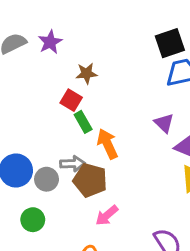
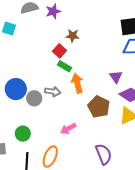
green rectangle: (83, 122) -> (64, 66), turned -40
brown pentagon: (90, 180) -> (99, 107), moved
green circle: (33, 220) -> (23, 134), moved

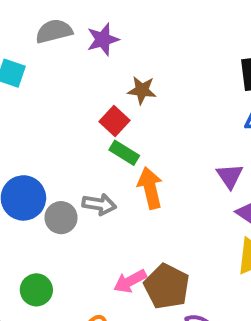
brown pentagon: (99, 107) -> (167, 286), moved

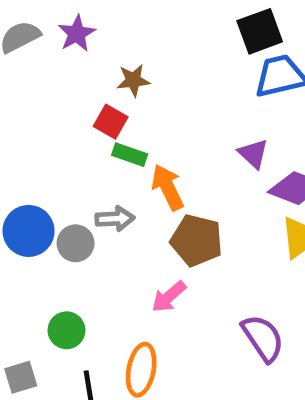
brown pentagon: (167, 286) -> (197, 240), moved

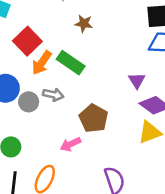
red square: (111, 122) -> (27, 41), moved, size x1.5
green rectangle: (130, 155) -> (71, 63), size x1.5
orange arrow: (168, 187) -> (42, 63), moved, turned -135

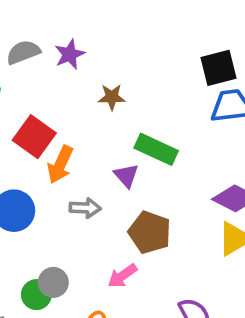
green rectangle: (71, 63) -> (156, 149), moved
purple triangle: (137, 81) -> (126, 176), moved
gray circle: (29, 102) -> (53, 282), moved

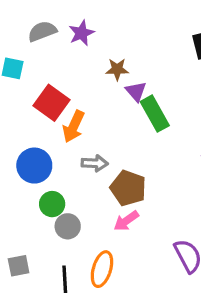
green rectangle: (156, 149) -> (155, 114), turned 36
purple triangle: (126, 176) -> (136, 91), moved
brown pentagon: (150, 232) -> (128, 188), moved
green circle: (36, 295) -> (52, 204), moved

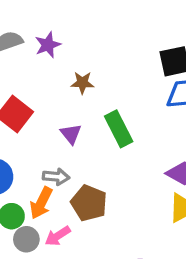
purple triangle: (136, 91) -> (71, 134), moved
orange arrow: (74, 126) -> (41, 203), moved
pink arrow: (126, 221) -> (58, 236), moved

